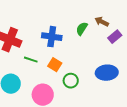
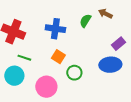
purple rectangle: (115, 37) -> (118, 44), moved
green line: (31, 60) -> (24, 58), moved

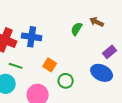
blue cross: (55, 29) -> (32, 37), moved
blue ellipse: (110, 65) -> (102, 73), turned 30

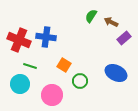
green semicircle: (77, 29) -> (91, 16), moved
purple rectangle: (110, 52) -> (124, 38), moved

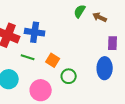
purple rectangle: (124, 38) -> (113, 43), moved, turned -48
green line: (30, 66) -> (28, 57), moved
blue ellipse: (116, 73) -> (105, 68), turned 65

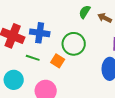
green circle: (69, 76) -> (74, 44), moved, size x1.5

